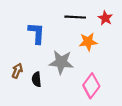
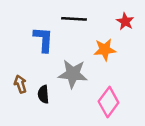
black line: (75, 17) -> (74, 19), moved
brown arrow: (17, 71) -> (20, 84), turned -40

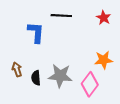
orange star: (105, 50) -> (104, 60), moved
gray star: (73, 74) -> (60, 76), moved

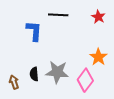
orange star: (104, 60) -> (98, 57), turned -30
brown arrow: (17, 69) -> (14, 82), moved

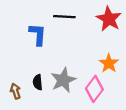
red star: (98, 17) -> (109, 19), size x1.6
gray star: (57, 72) -> (63, 80), turned -30

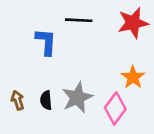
red star: (109, 19) -> (133, 23), turned 30
brown arrow: (15, 91) -> (18, 100), moved

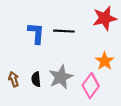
black line: (79, 20) -> (64, 31), moved

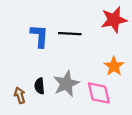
brown arrow: (14, 79) -> (20, 95), moved
pink diamond: (91, 86) -> (99, 93), turned -50

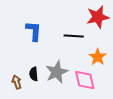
black line: (70, 34) -> (74, 36), moved

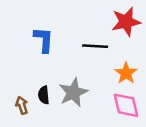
pink diamond: (85, 80) -> (126, 105), moved

